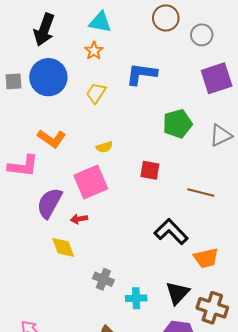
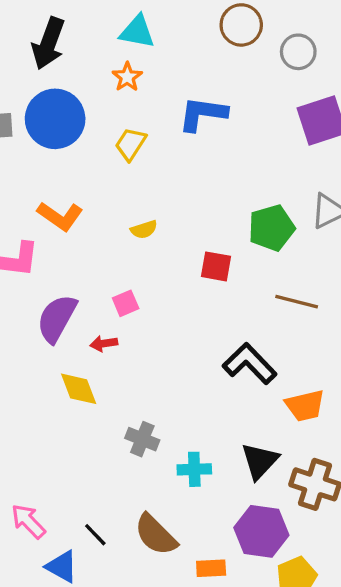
green pentagon: (177, 124) -> (271, 228), moved
pink square: (91, 182) -> (126, 303), moved, size x0.5

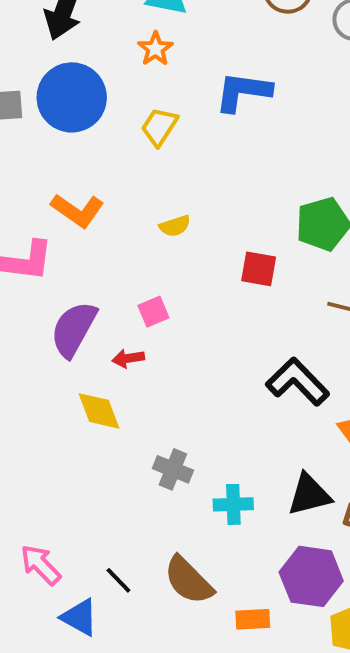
black triangle: (260, 461) -> (309, 495), turned 33

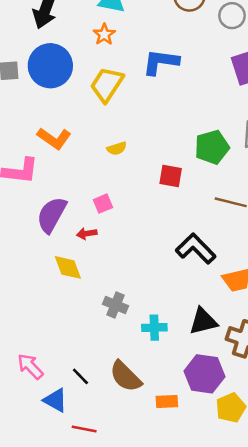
yellow trapezoid: (159, 127) -> (107, 85), size x1.4

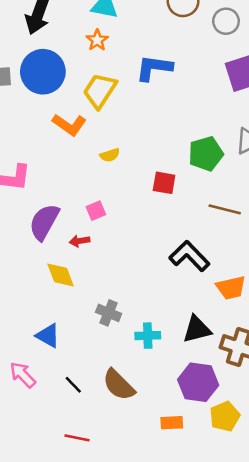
orange L-shape: (54, 138) -> (69, 125), moved
blue triangle: (55, 400) -> (48, 336), moved
orange rectangle: (167, 401) -> (172, 423), moved

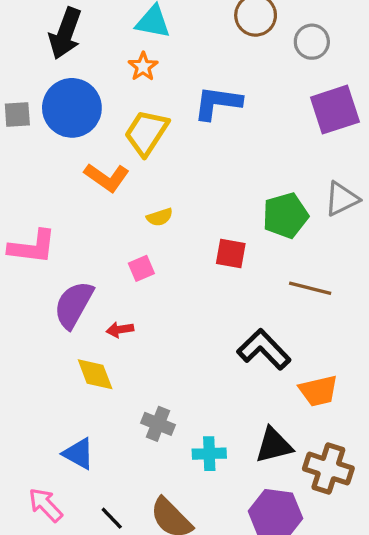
pink square: (96, 211) -> (141, 268), moved

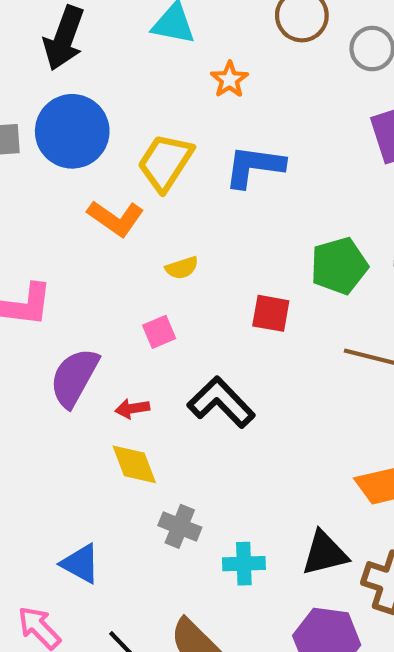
orange star: (143, 67) -> (229, 80), moved
blue L-shape: (218, 103) -> (254, 166), moved
black L-shape: (264, 349) -> (221, 402), moved
yellow diamond: (95, 374) -> (134, 464), moved

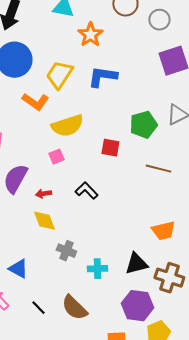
orange star: (229, 80) -> (90, 35), size x1.4
yellow semicircle: (182, 268) -> (67, 126), size x2.0
black L-shape: (221, 402) -> (86, 191), size x0.7

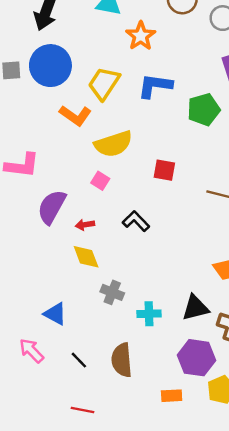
green pentagon: (143, 125) -> (204, 110), moved
pink square: (56, 157) -> (100, 181), turned -35
brown semicircle: (74, 308) -> (122, 360), turned 40

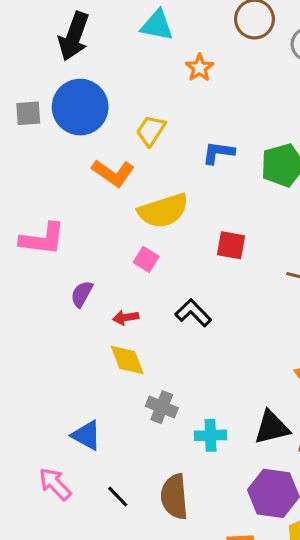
orange star: (141, 36) -> (199, 68), size x0.7
yellow trapezoid: (104, 83) -> (151, 131), size x0.7
blue L-shape: (155, 86) -> (218, 153), moved, size x0.7
purple semicircle: (52, 207) -> (82, 294), size x0.6

